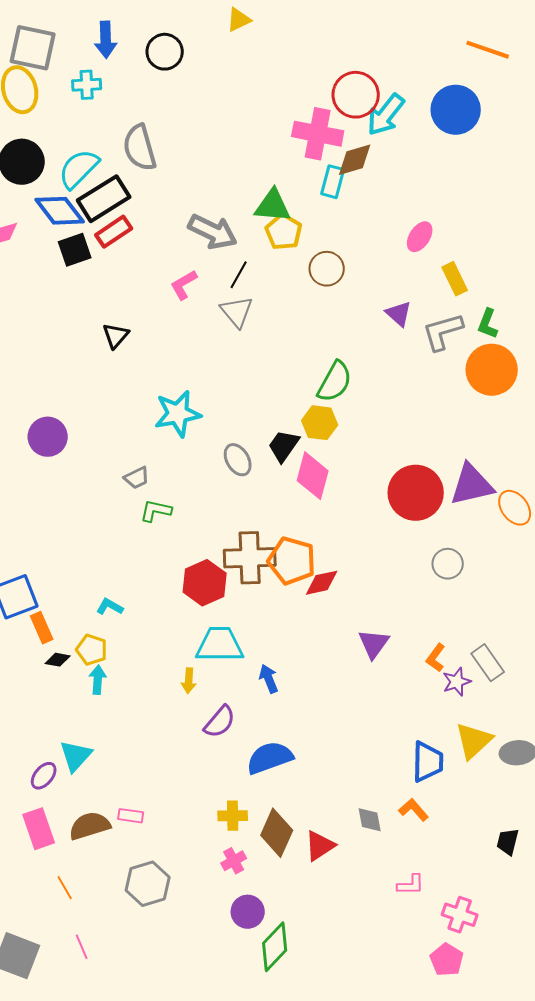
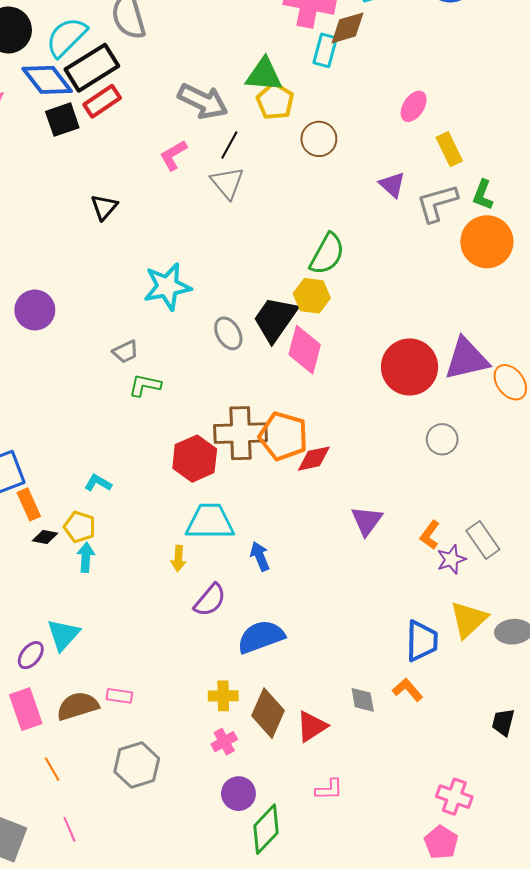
black trapezoid: (284, 446) -> (275, 319), size x1.4
pink L-shape: (411, 885) -> (329, 789), moved

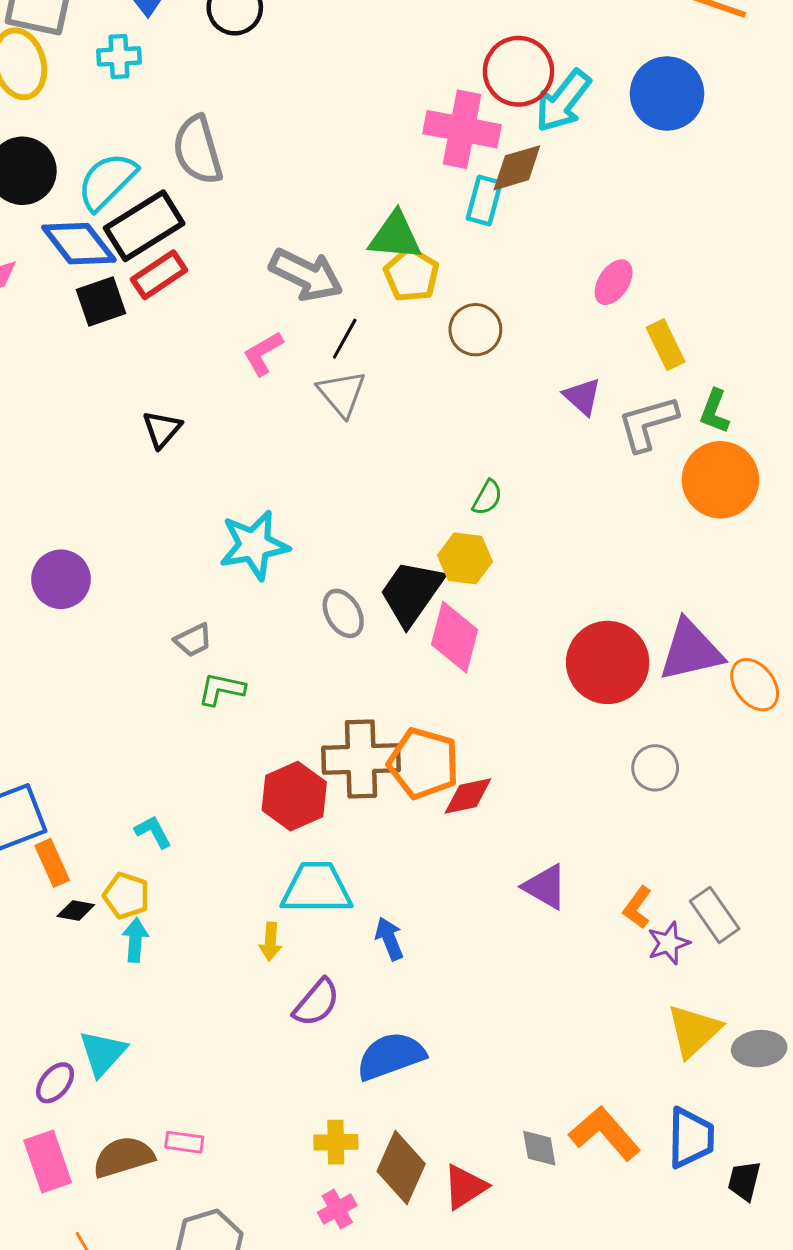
green semicircle: (327, 254) -> (487, 498), size x0.6
cyan L-shape: (98, 483) -> (153, 832), turned 32
purple triangle: (367, 521) -> (545, 887), turned -36
blue trapezoid: (422, 641) -> (691, 1138), moved
orange L-shape: (407, 690) -> (605, 1133), size x1.6

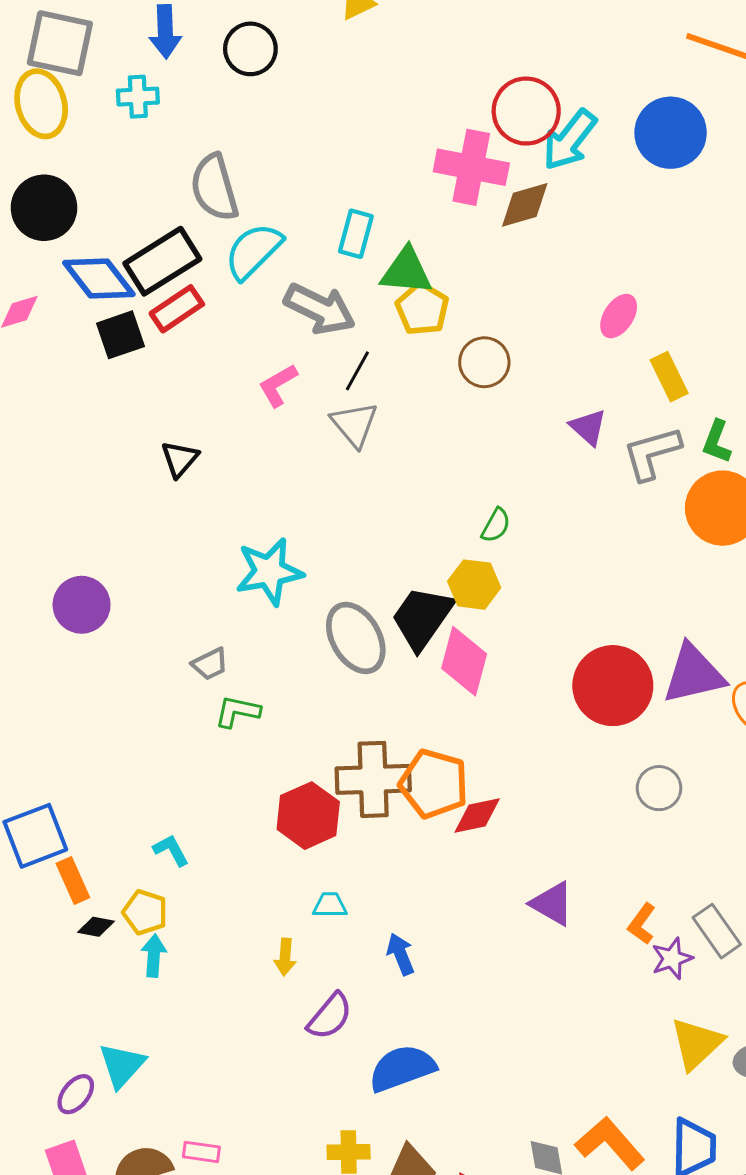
cyan semicircle: (107, 181) -> (253, 251), moved
cyan rectangle: (484, 201) -> (356, 234), moved
gray ellipse: (343, 613) -> (356, 638), size x1.5
cyan trapezoid: (316, 888) -> (330, 905), size x0.5

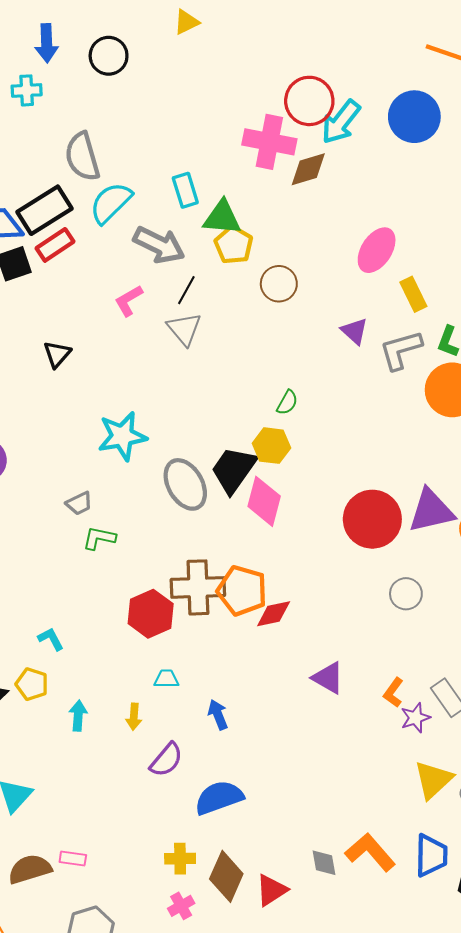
cyan rectangle: (356, 234) -> (185, 190), turned -32
pink ellipse: (619, 316) -> (377, 250), size x1.4
cyan arrow: (154, 956) -> (78, 716), moved

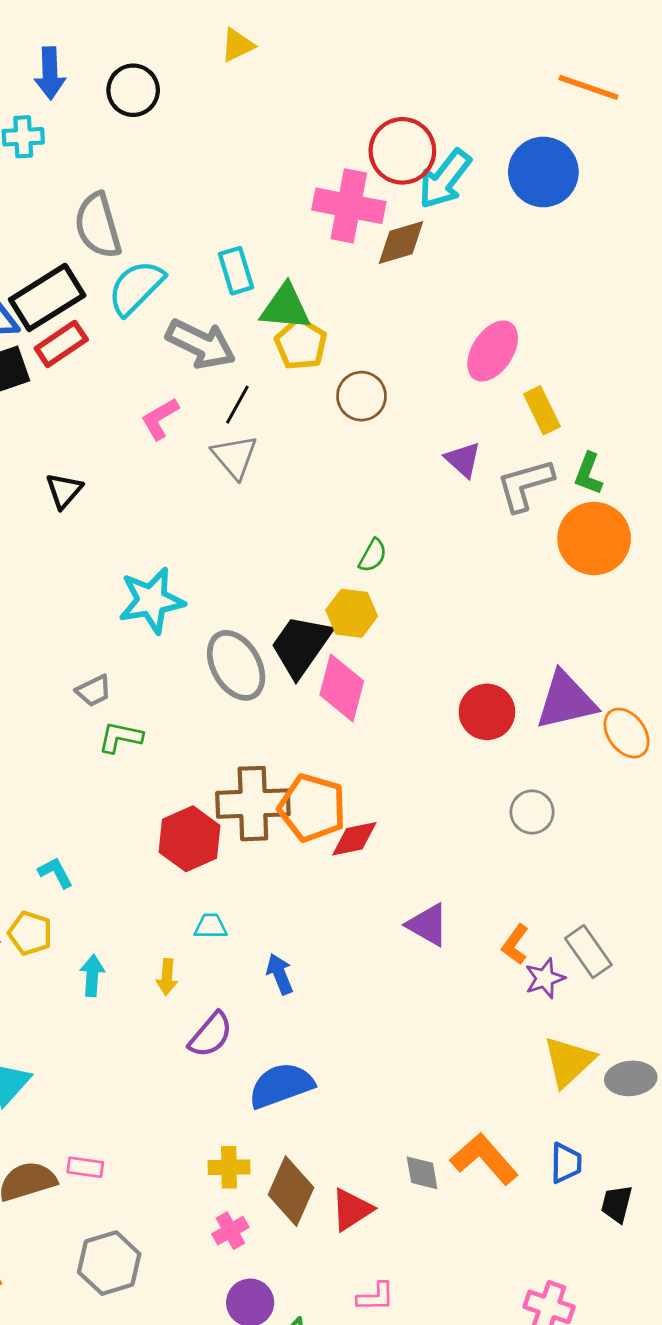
red circle: (372, 519) -> (487, 712), size x0.7
blue trapezoid: (431, 855) -> (566, 1163), size x0.7

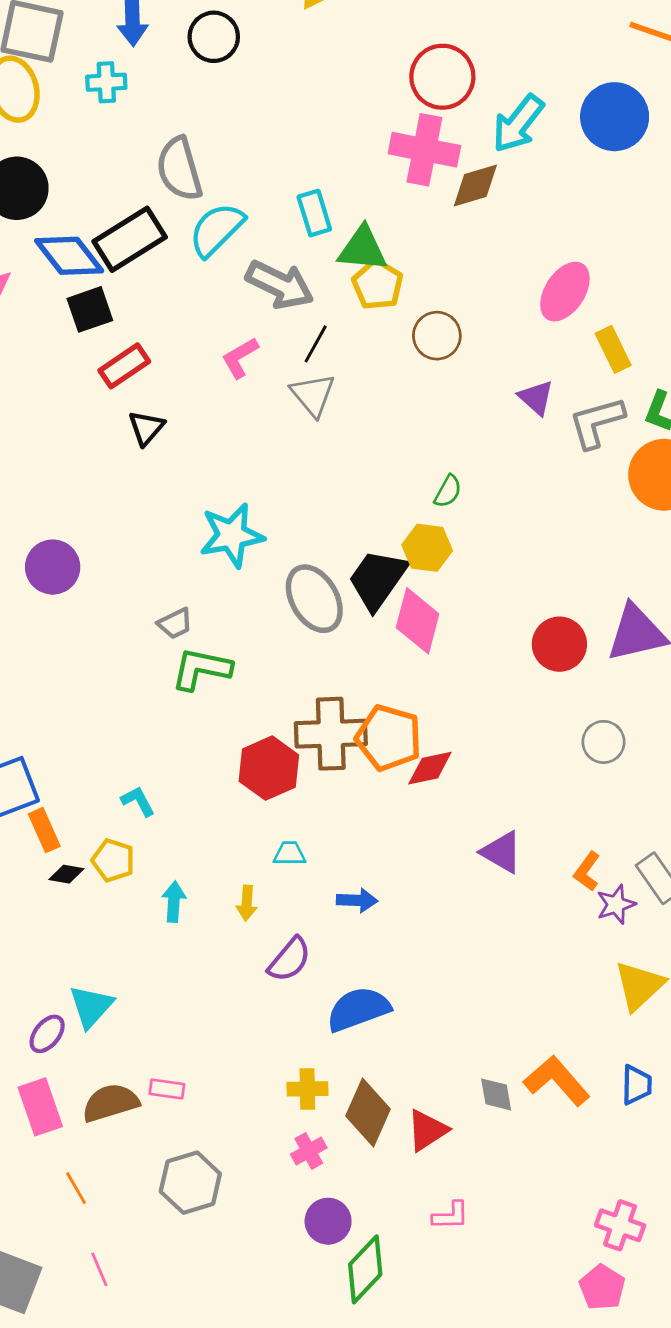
red circle: (402, 151) -> (442, 77), moved
red rectangle: (61, 344) -> (124, 366), moved
green L-shape: (120, 737) -> (201, 669), size x1.4
blue arrow: (280, 974) -> (357, 900), turned 114

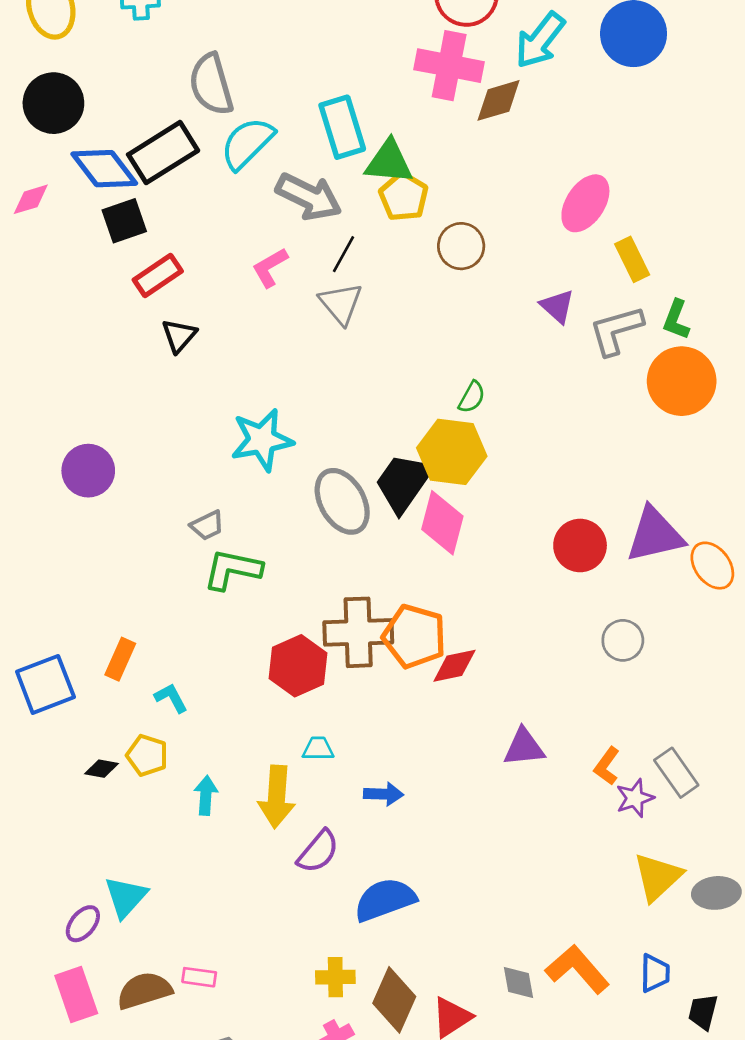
cyan rectangle: (314, 213) -> (342, 127), size x1.4
yellow hexagon: (427, 548) -> (452, 452), size x1.4
orange rectangle: (44, 830) -> (120, 659), moved, turned 48
purple triangle: (502, 852) -> (524, 747), turned -36
yellow arrow: (247, 903) -> (277, 797), size x1.8

